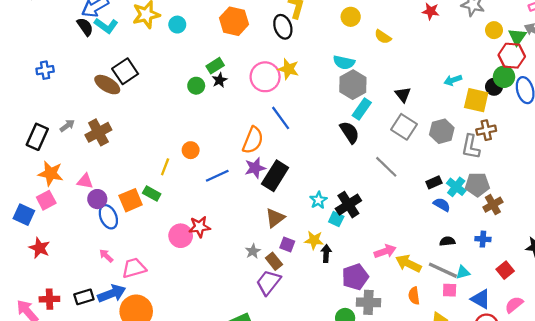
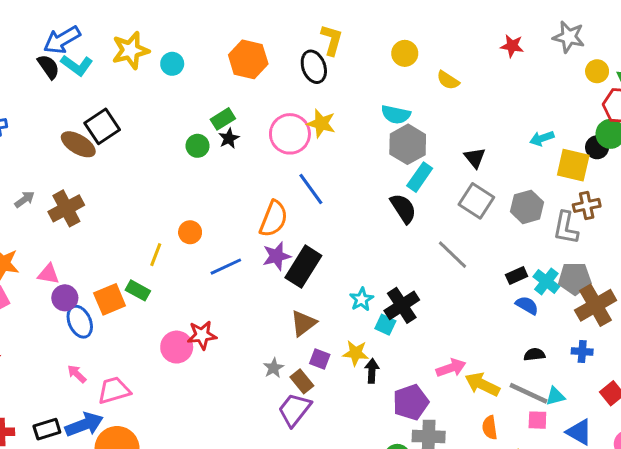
brown cross: (493, 205) -> (596, 305), size x1.5

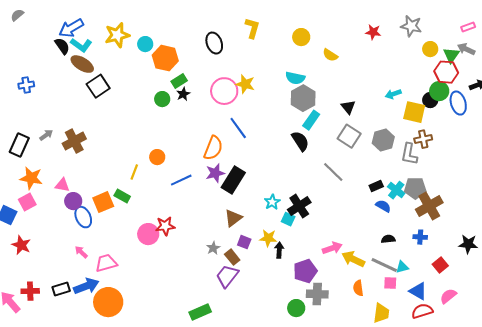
orange hexagon: (248, 59) -> (165, 58), moved
black ellipse: (314, 67) -> (214, 43), moved
brown ellipse: (78, 144) -> (82, 64), moved

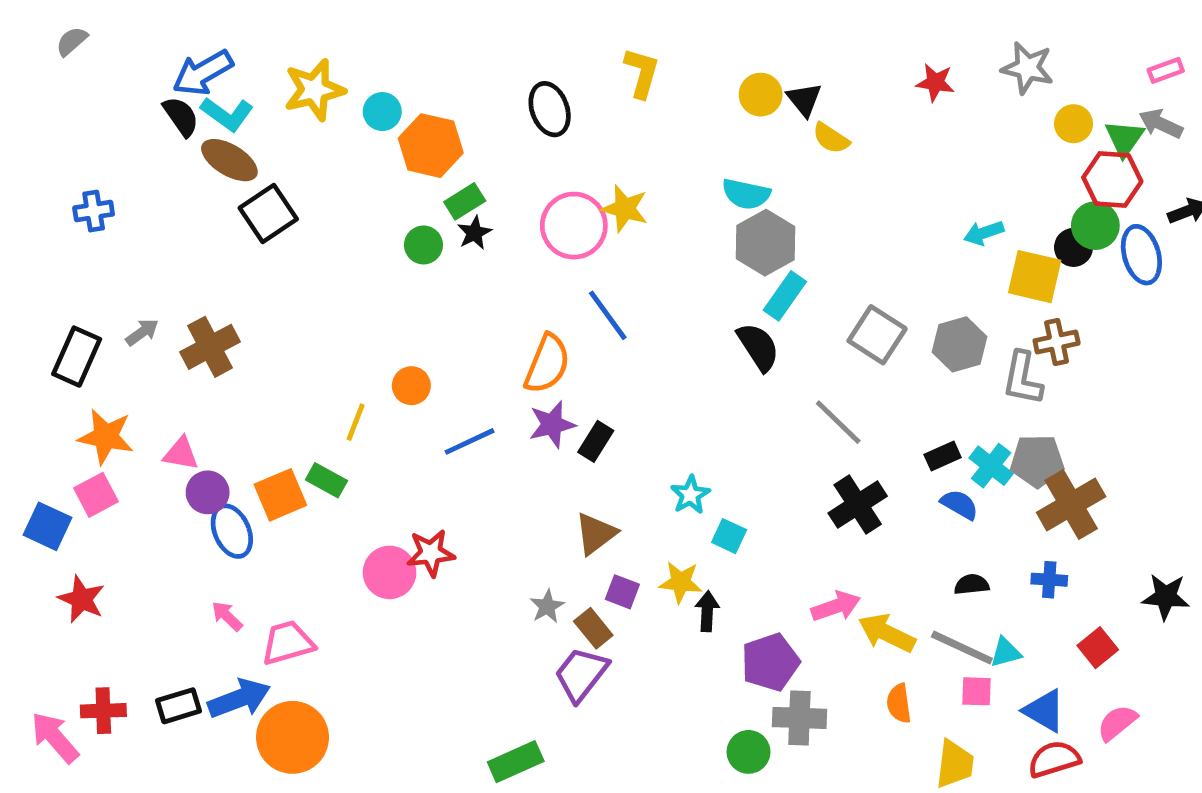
black triangle: (348, 107) -> (804, 99), moved
black rectangle: (233, 180) -> (596, 441), size x0.6
black cross: (299, 206) -> (858, 505), moved

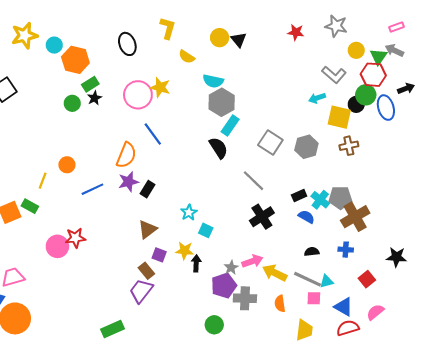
yellow semicircle: (831, 138) -> (187, 57), moved
gray L-shape: (1023, 378) -> (334, 75), moved, turned -60
gray star: (547, 606) -> (231, 268), moved
gray cross: (799, 718) -> (245, 298), moved

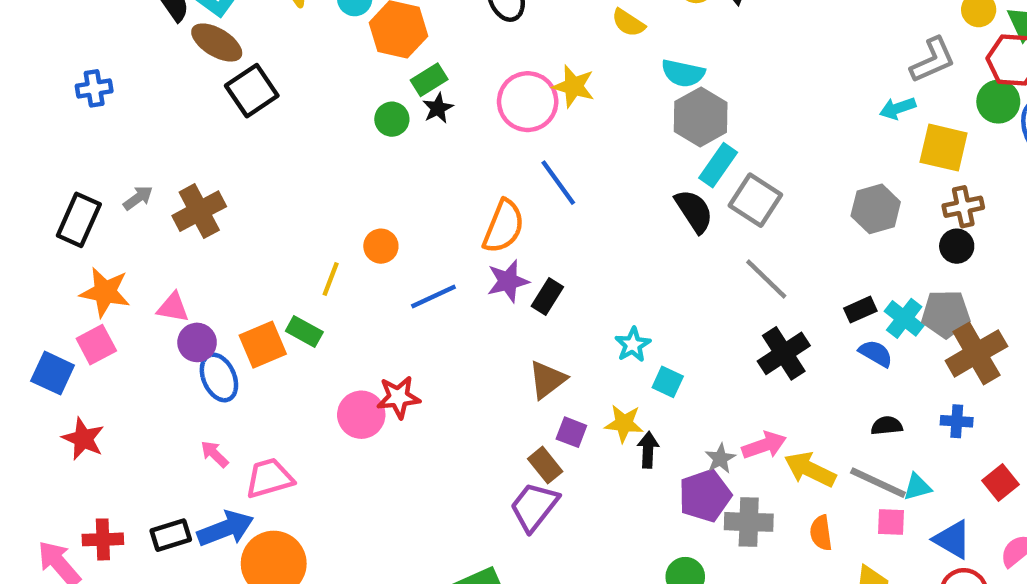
gray L-shape: (334, 75) -> (933, 60), turned -65
black circle: (356, 104) -> (957, 246), moved
gray square: (270, 143) -> (755, 200), moved

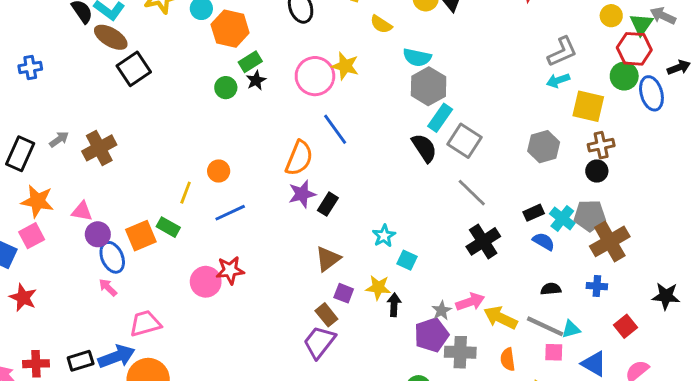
gray L-shape: (933, 60) -> (562, 52), moved
blue line: (433, 296) -> (230, 213), moved
pink arrow: (215, 454) -> (108, 287), moved

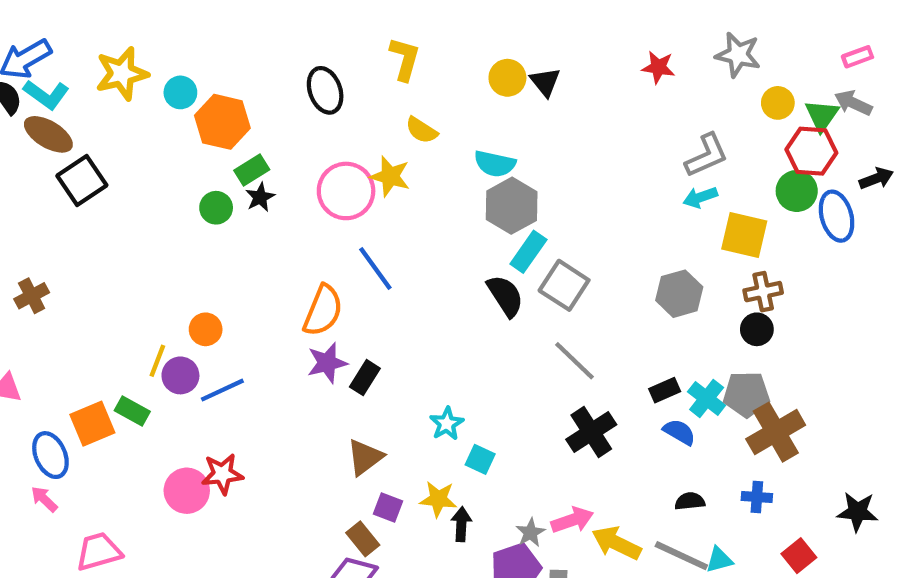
yellow semicircle: (381, 24) -> (421, 130), moved
brown cross: (99, 148) -> (32, 296), size x0.7
purple circle: (98, 234) -> (180, 375), moved

